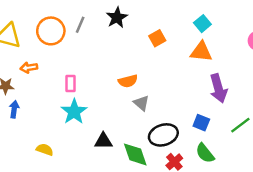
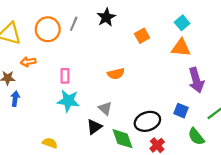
gray triangle: (141, 103) -> (105, 108), moved
cyan star: (74, 112) -> (68, 101), turned -30
black triangle: (103, 141) -> (94, 127), turned -35
yellow semicircle: (45, 150) -> (50, 143), moved
green semicircle: (205, 153) -> (196, 137), moved

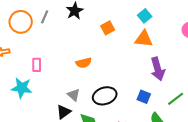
cyan star: (68, 101) -> (22, 88), moved
black ellipse: (147, 121) -> (105, 96), moved

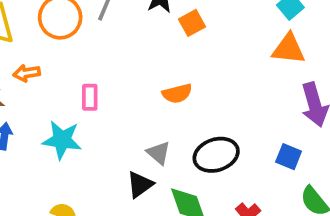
orange square: (108, 28) -> (192, 23), moved

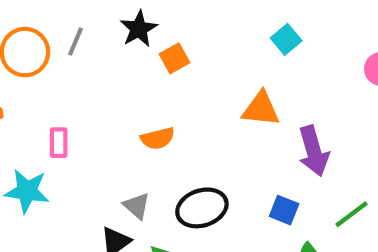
orange triangle: (289, 49) -> (261, 109), moved

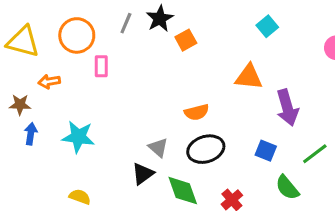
gray line: (75, 42) -> (126, 23), moved
orange semicircle: (158, 138) -> (197, 112), moved
pink rectangle: (59, 143) -> (101, 66), moved

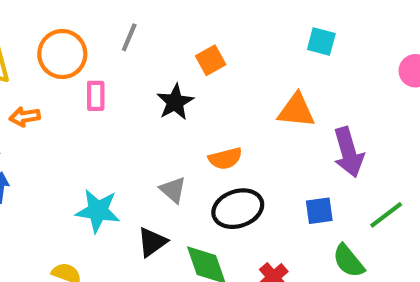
black star: (160, 19) -> (175, 102), moved
cyan square: (267, 26) -> (321, 41), turned -35
cyan star: (78, 137) -> (98, 211), moved
gray triangle: (158, 148) -> (173, 190), moved
blue square: (266, 151) -> (319, 211), turned -30

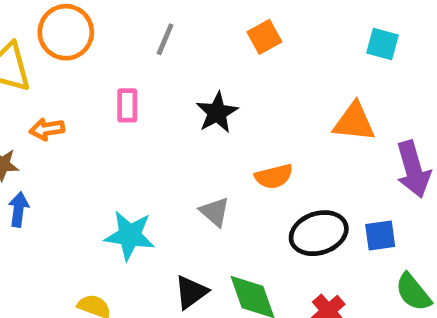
orange circle: (62, 54) -> (66, 32), moved
orange square: (211, 60) -> (264, 37), moved
black ellipse: (238, 209) -> (319, 233), moved
black triangle: (152, 242) -> (191, 292), moved

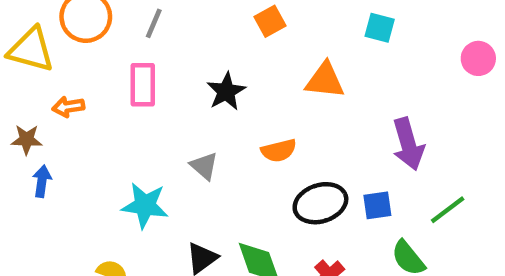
gray line: (165, 39) -> (154, 23), moved
pink rectangle: (127, 105) -> (143, 85), size x1.4
orange triangle: (354, 122) -> (325, 80), moved
gray triangle: (215, 212) -> (204, 166), moved

